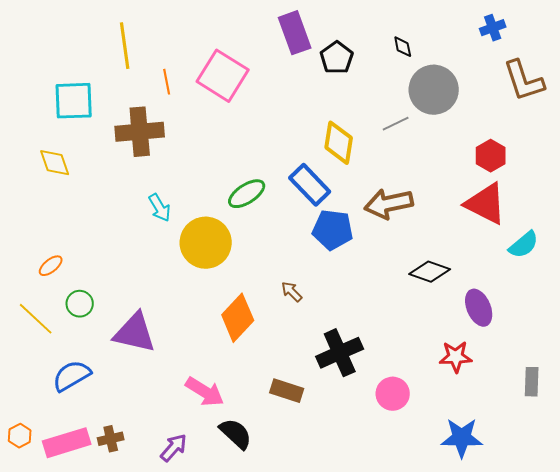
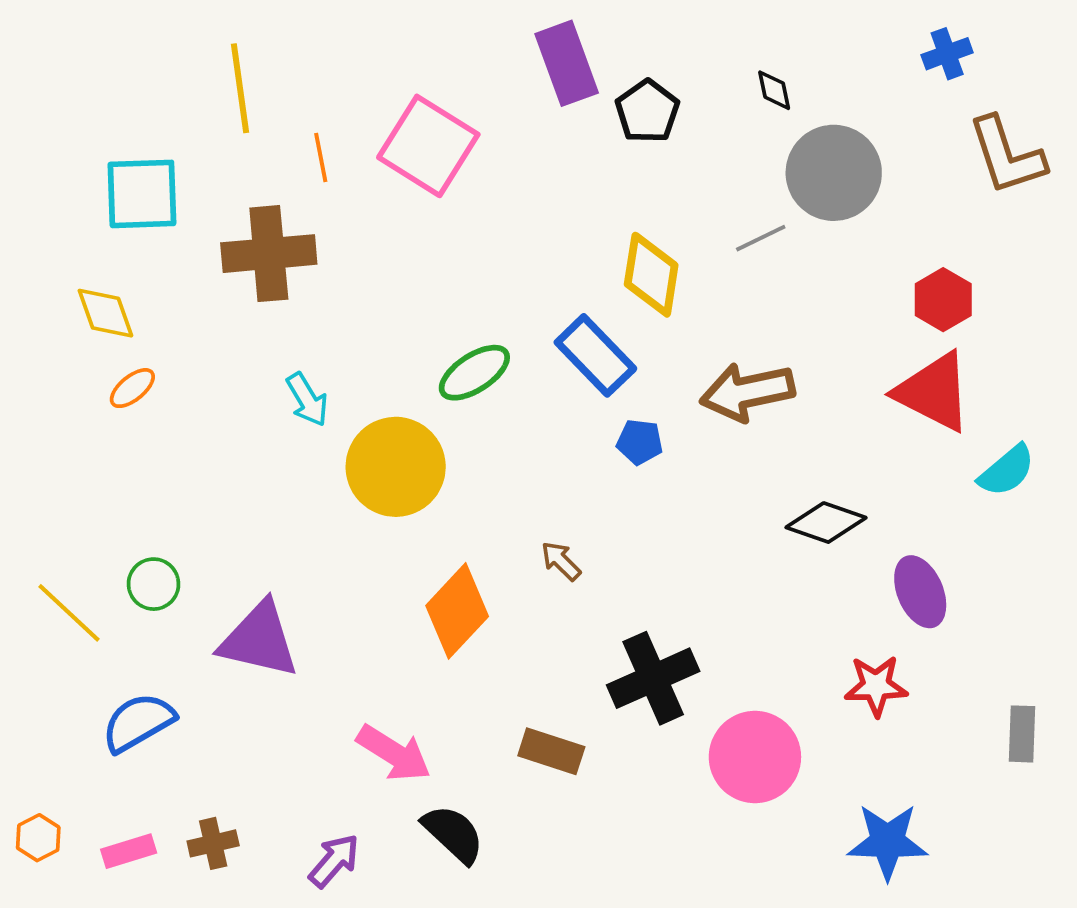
blue pentagon: (333, 230) -> (640, 442), size x0.6
orange ellipse: (51, 266) -> (132, 388), moved
pink circle: (393, 394) -> (755, 757), size x1.4
pink rectangle: (67, 443) -> (129, 851), size x0.6

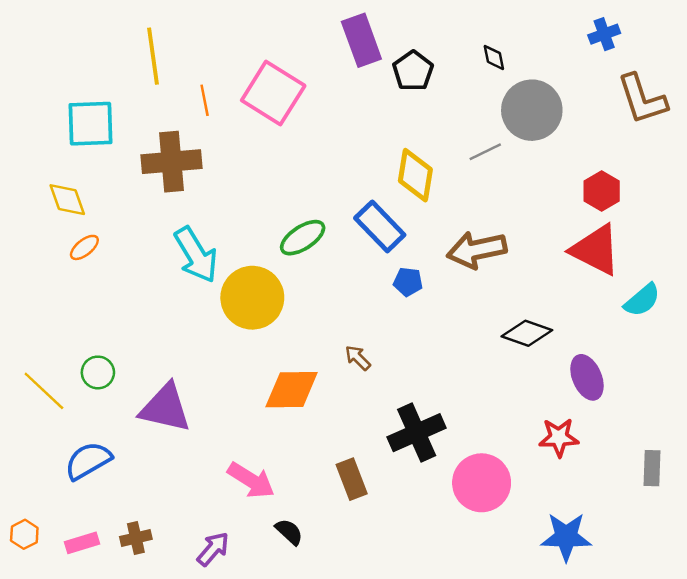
cyan arrow: (307, 400) -> (196, 255), size x1.6
orange diamond: (457, 611) -> (292, 390), turned 46
brown rectangle: (551, 751) -> (352, 479), turned 51
black semicircle: (453, 834) -> (289, 532), size x0.7

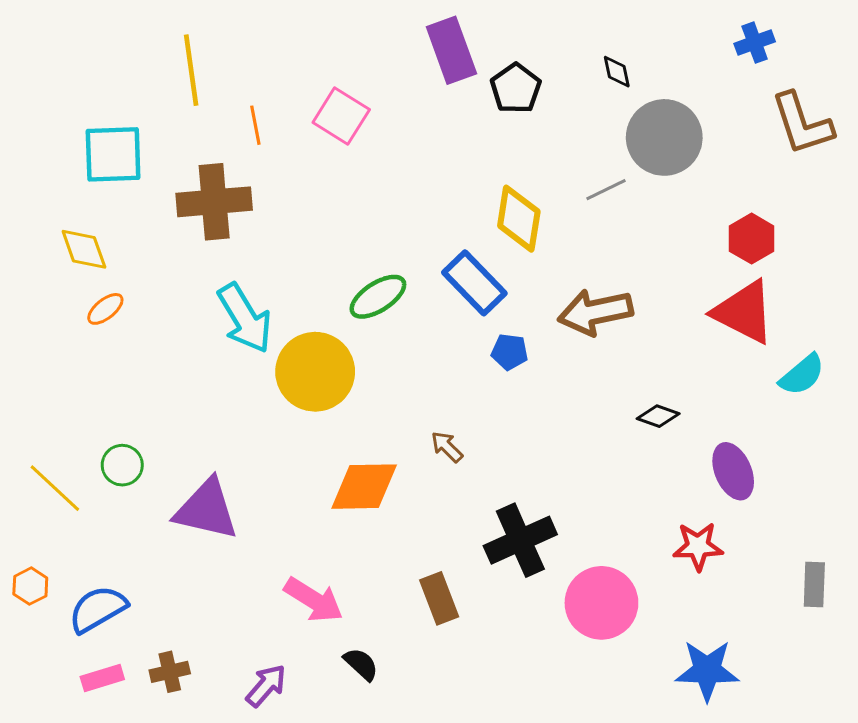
pink square: (273, 93) -> (341, 116), size x0.7
black diamond: (527, 333) -> (658, 416), size x0.7
blue semicircle: (88, 461) -> (98, 609), moved
orange hexagon: (24, 534) -> (30, 586), moved

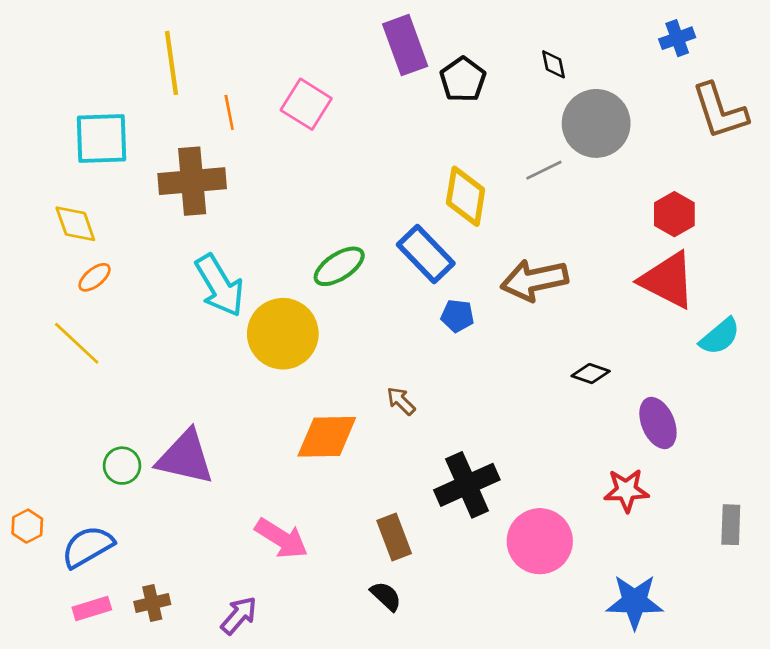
green circle: (122, 465) -> (122, 466), moved
yellow line: (55, 488) -> (77, 343), moved
black semicircle: (361, 664) -> (386, 596), moved

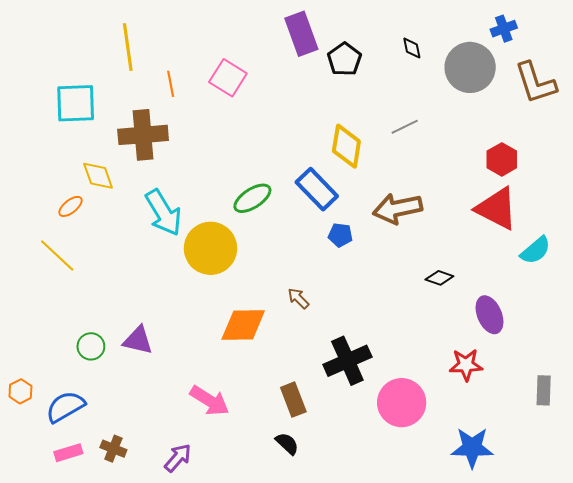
gray circle: (596, 123) -> (470, 67), moved
yellow diamond: (75, 224) -> (98, 176), moved
purple triangle: (185, 457) -> (138, 340), size x0.7
brown cross: (152, 603) -> (113, 449), turned 35

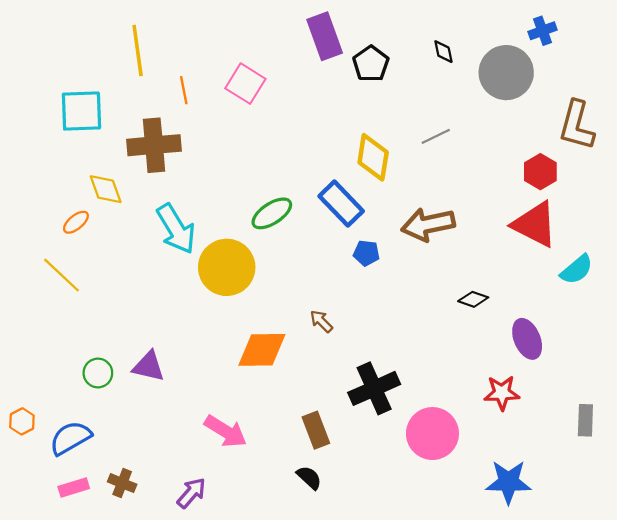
brown L-shape: (535, 83) -> (577, 125), moved, turned 33

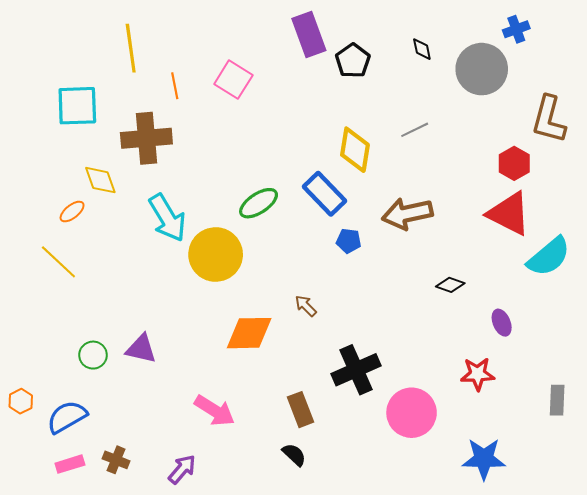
cyan semicircle: (577, 270) -> (549, 257), size x1.4
purple ellipse: (527, 339) -> (502, 323), size x0.7

